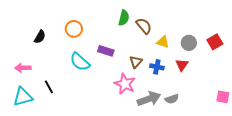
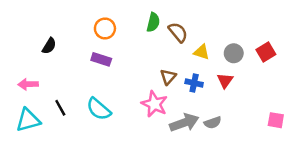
orange circle: (74, 29) -> (105, 28), moved
purple rectangle: (106, 51) -> (101, 59), moved
cyan semicircle: (80, 62) -> (99, 109), moved

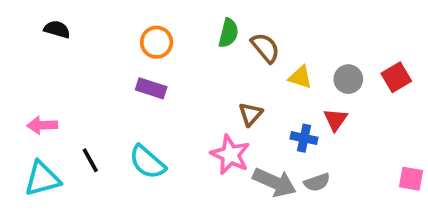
black semicircle: (49, 46) -> (57, 29), moved, turned -105
blue cross: (194, 83) -> (304, 138), moved
gray arrow: (184, 123) -> (275, 182), turned 44

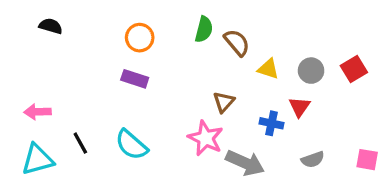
gray semicircle: (317, 182) -> (313, 160), moved

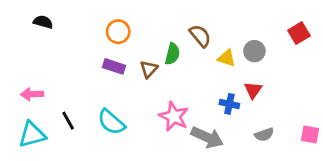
green semicircle: (204, 29) -> (172, 54), moved
red square: (354, 69) -> (299, 33), moved
gray circle: (311, 71) -> (254, 51), moved
brown triangle: (224, 102) -> (149, 69), moved

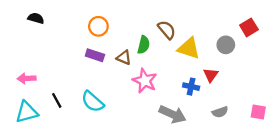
gray circle: (254, 51) -> (226, 45), moved
yellow triangle: (227, 58) -> (189, 48), size x1.5
brown triangle: (149, 69) -> (124, 58), turned -49
pink star: (174, 116) -> (145, 81), moved

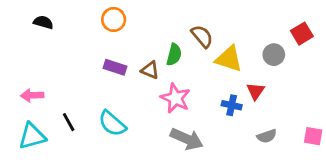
orange circle: (98, 26) -> (114, 19), moved
gray arrow: (173, 114) -> (187, 139), moved

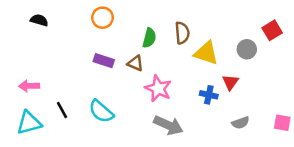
brown semicircle: (202, 36) -> (182, 33), turned 35
green semicircle: (174, 55) -> (149, 38), moved

